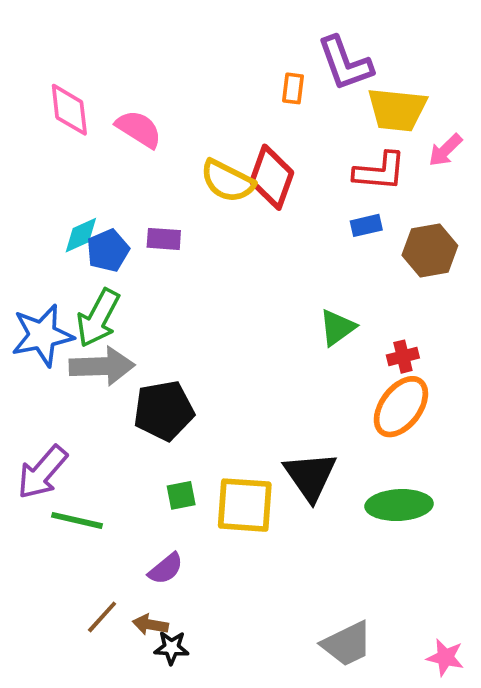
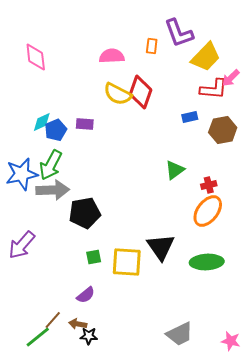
yellow trapezoid: (397, 110) -> (206, 57), turned -52
pink semicircle: (139, 129) -> (112, 56), moved, turned -35
red L-shape: (380, 171) -> (214, 89), moved
green line: (77, 520) -> (38, 337), moved, turned -52

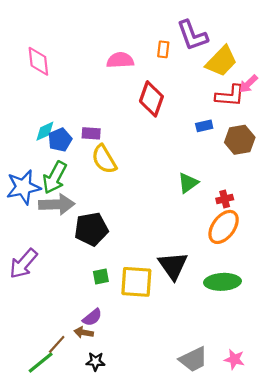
yellow semicircle: (118, 94) -> (104, 159), moved, turned 32
brown arrow: (78, 324) -> (84, 332), moved
pink star: (231, 341) -> (234, 359), moved

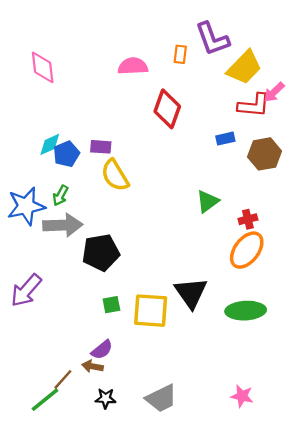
green arrow: (55, 177) -> (60, 195), size x0.6
gray trapezoid: (193, 359) -> (161, 398), moved
pink star: (234, 359) -> (242, 396), moved

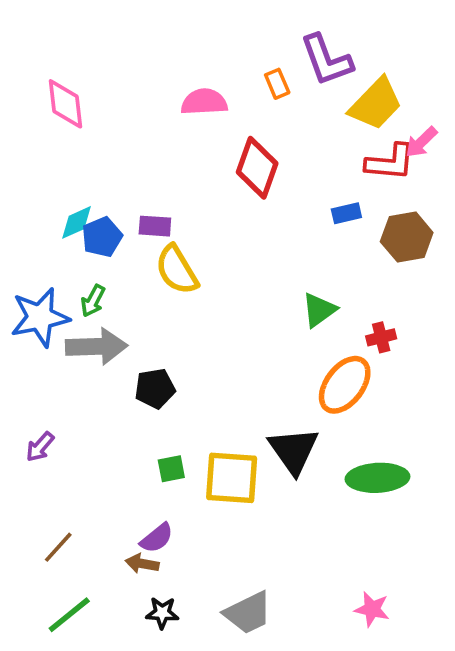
orange rectangle: (180, 54) -> (277, 84), turned -30
orange ellipse: (247, 250) -> (345, 385), moved
black pentagon: (101, 252) -> (155, 388), size x0.7
purple arrow: (26, 290) -> (40, 447), size x0.6
brown line: (63, 379) -> (58, 547), moved

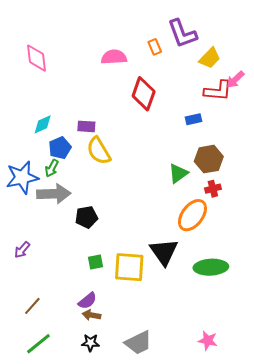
yellow trapezoid: (376, 104) -> (210, 58), size x0.7
blue pentagon: (102, 237) -> (60, 148), moved
brown hexagon: (407, 237) -> (209, 159), moved
brown arrow: (142, 564) -> (92, 315), moved

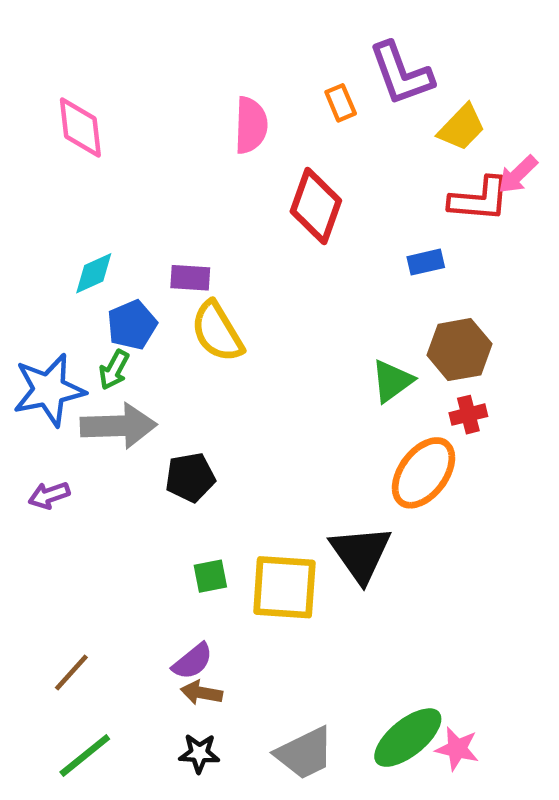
pink semicircle: (114, 57) -> (251, 125), turned 95
purple arrow: (22, 250) -> (49, 495), moved, turned 30
green ellipse: (211, 267) -> (408, 738), moved, turned -36

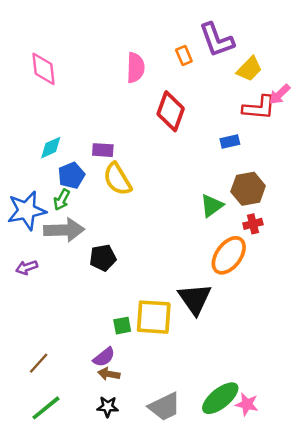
green square: (210, 576) -> (122, 326), moved

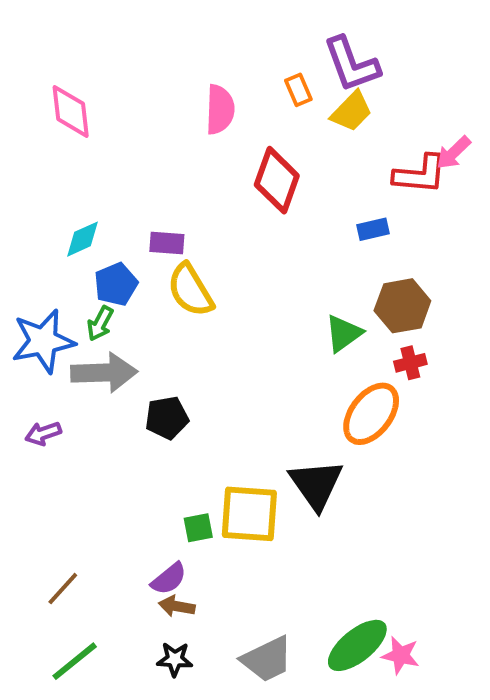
yellow trapezoid: (249, 69) -> (351, 111), moved

